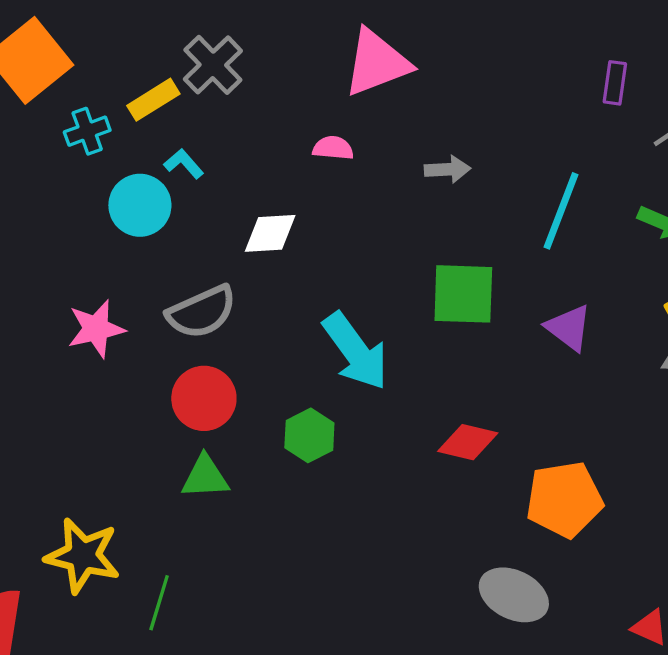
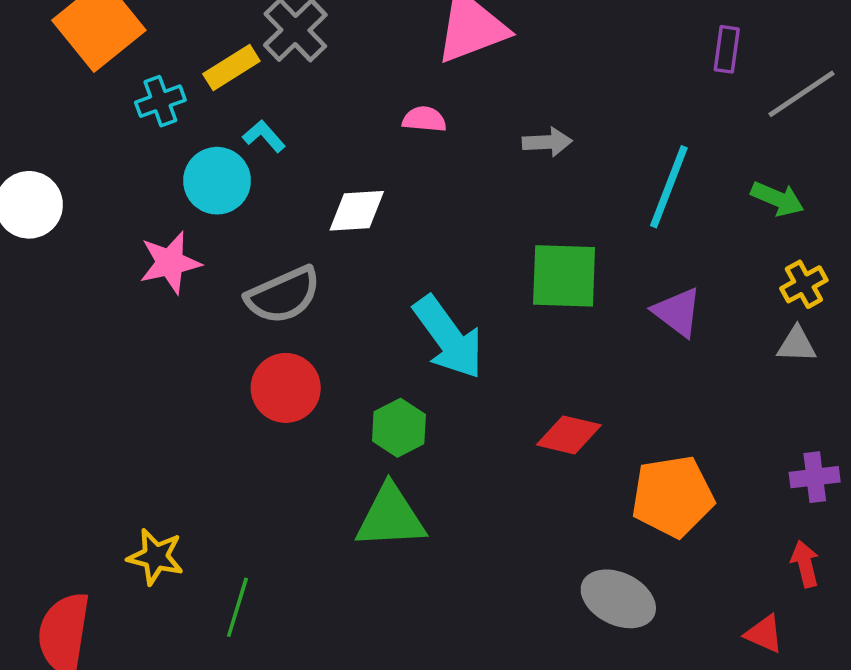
pink star: (96, 329) -> (170, 263), moved
green triangle: (205, 477) -> (391, 517), moved, size x1.4
yellow star: (83, 556) -> (156, 557), size x0.7

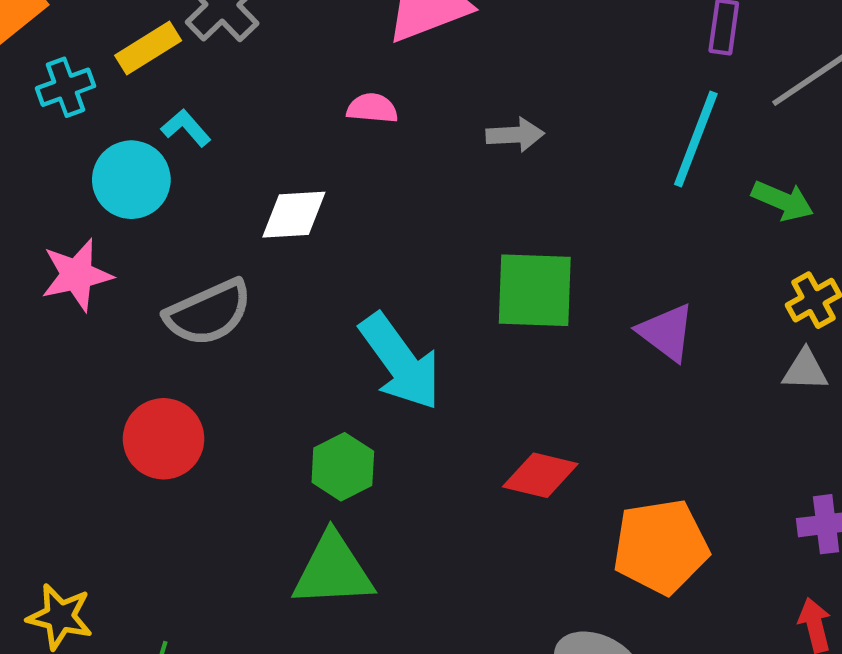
cyan line: (669, 187) -> (696, 139), moved
red circle: (286, 388) -> (164, 439), moved

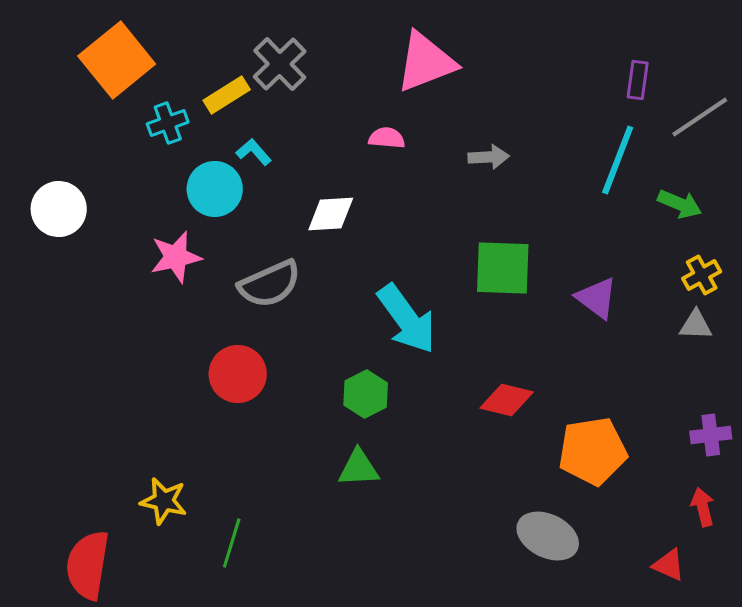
green triangle: (333, 570) -> (359, 468), size x0.7

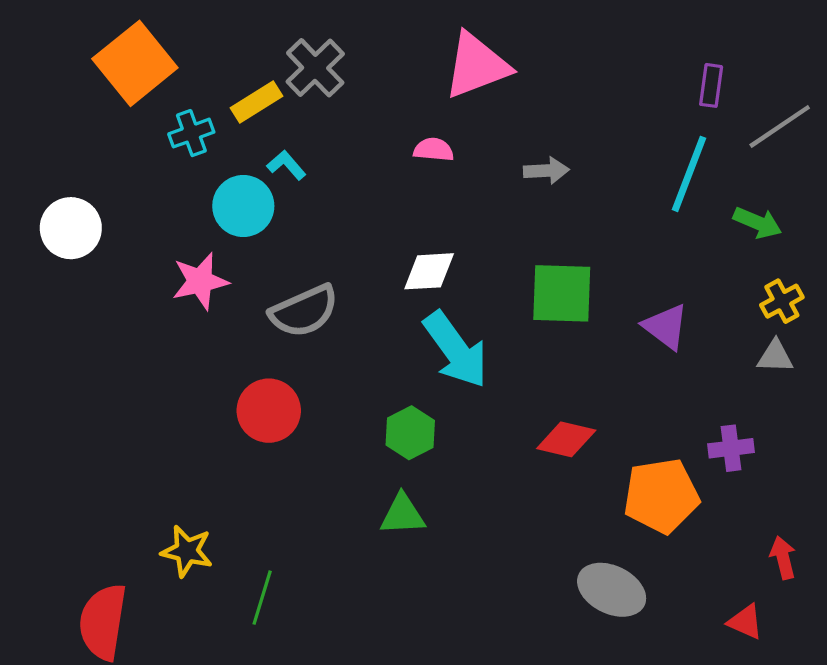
white diamond: (331, 214) -> (429, 271), moved
purple cross: (711, 435) -> (731, 448), moved

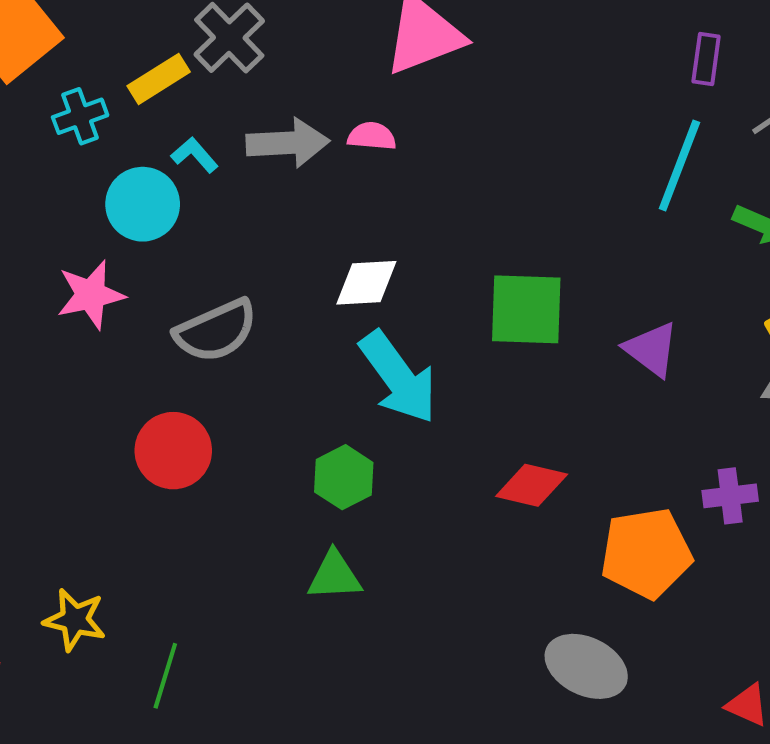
gray arrow: (546, 171) -> (288, 143), moved, size x1.5

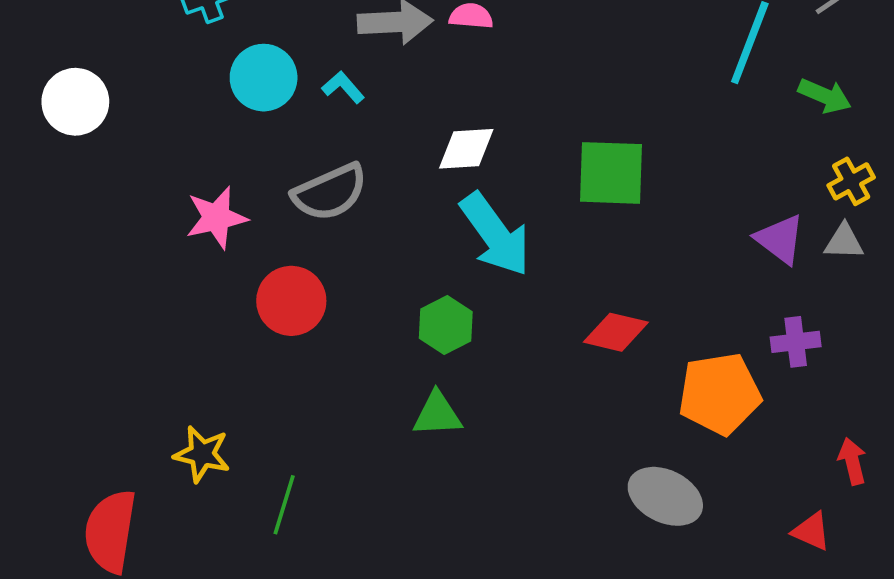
cyan L-shape: (195, 155) -> (343, 87), moved
pink star: (91, 295) -> (216, 218), moved
purple triangle: (651, 349) -> (780, 239), moved

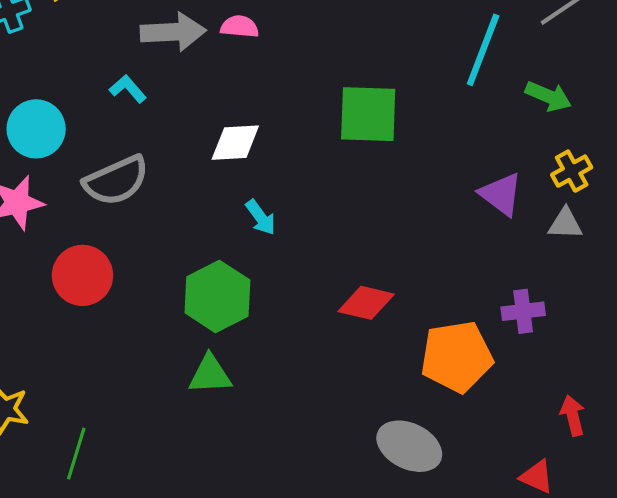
cyan circle: (264, 78) -> (36, 129), moved
green square: (611, 173) -> (368, 114), moved
cyan arrow: (495, 234) -> (261, 217), size x0.5
purple triangle: (780, 239) -> (501, 194), moved
green hexagon: (446, 325) -> (217, 296), size x1.4

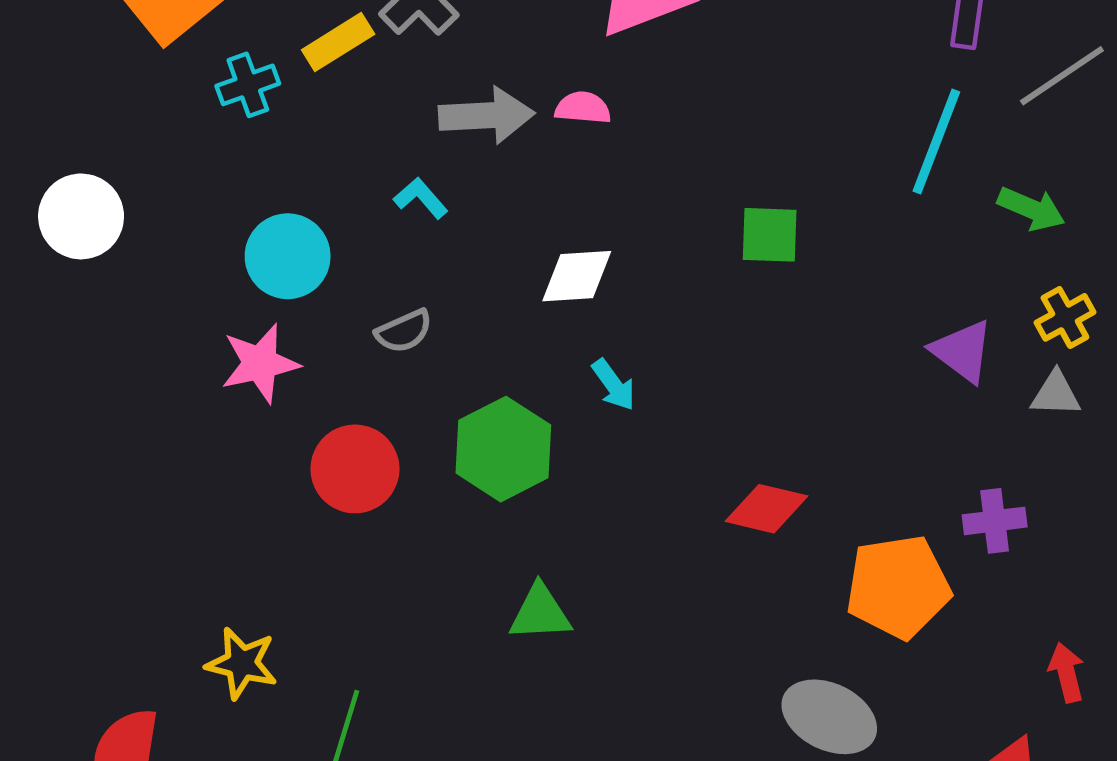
green square: (368, 114) -> (770, 235), size x0.7
gray semicircle: (116, 181) -> (404, 331), size x0.6
green hexagon: (217, 296) -> (503, 449), moved

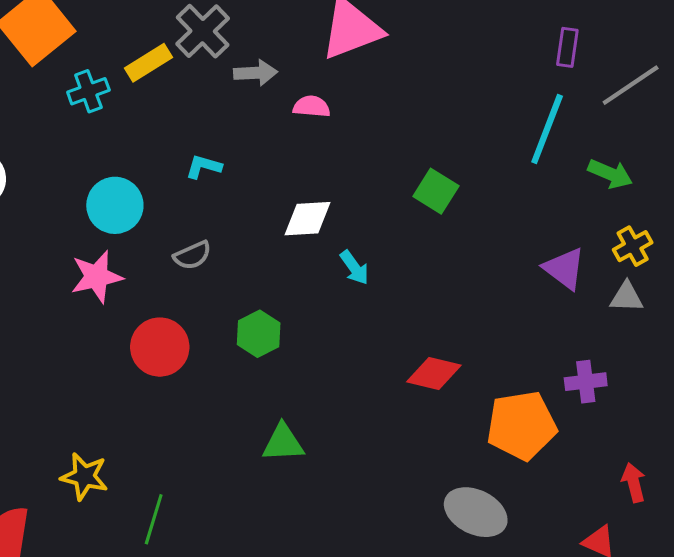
gray arrow: (487, 115) -> (256, 73), moved, size x0.7
cyan L-shape: (421, 198) -> (204, 167), turned -33
green square: (770, 235) -> (436, 191), turned 30
cyan arrow: (614, 385) -> (354, 268), moved
green hexagon: (503, 449) -> (259, 334), size x0.7

